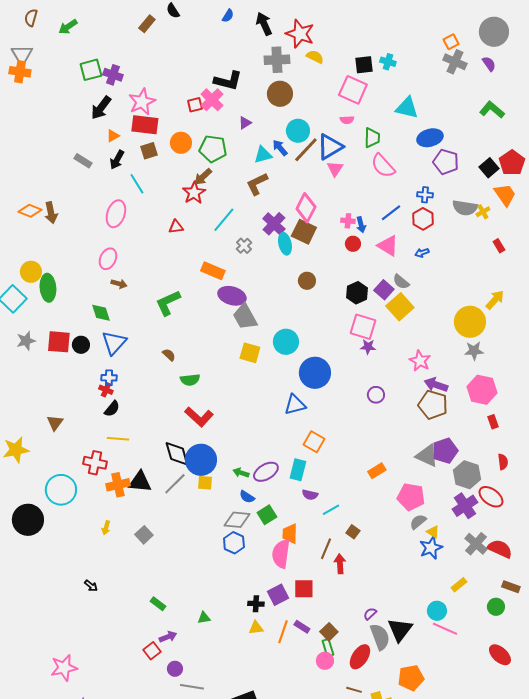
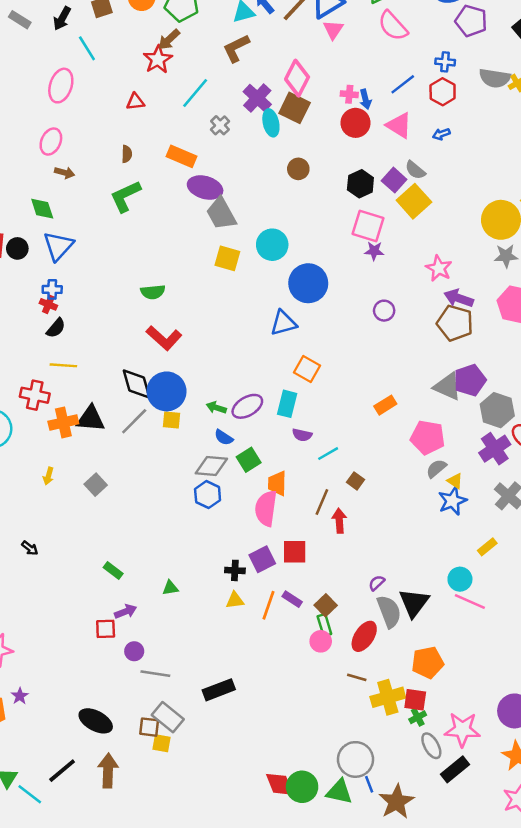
red circle: (353, 244) -> (356, 123), size x1.5
brown semicircle: (169, 355) -> (127, 154), moved, turned 48
red square: (152, 651) -> (106, 629), turned 36

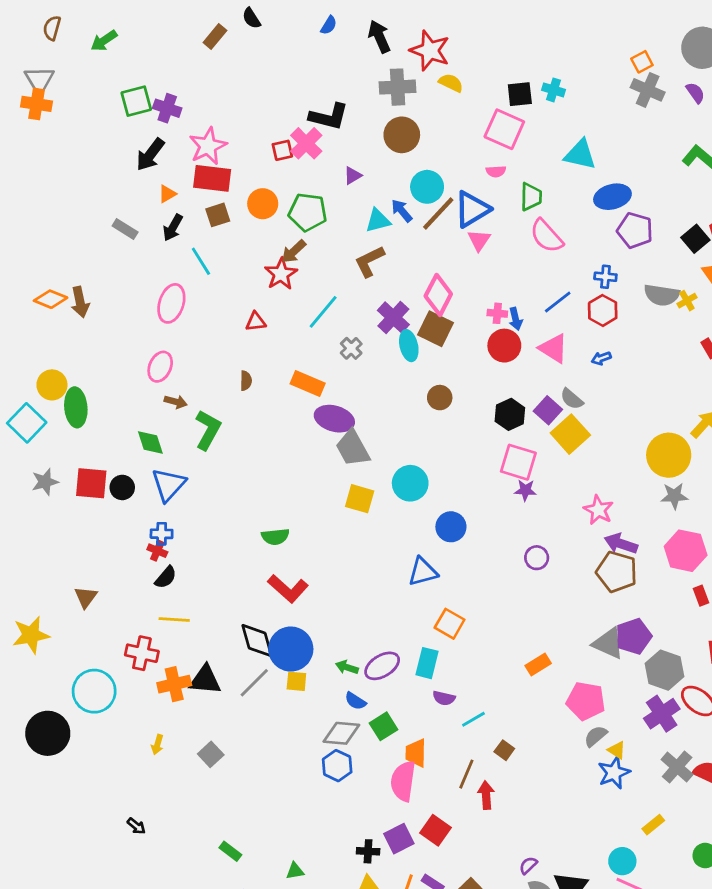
green L-shape: (125, 196) -> (208, 430), moved, turned 144
blue circle: (308, 283) -> (451, 527), size x0.7
red square: (295, 552) -> (435, 830), turned 35

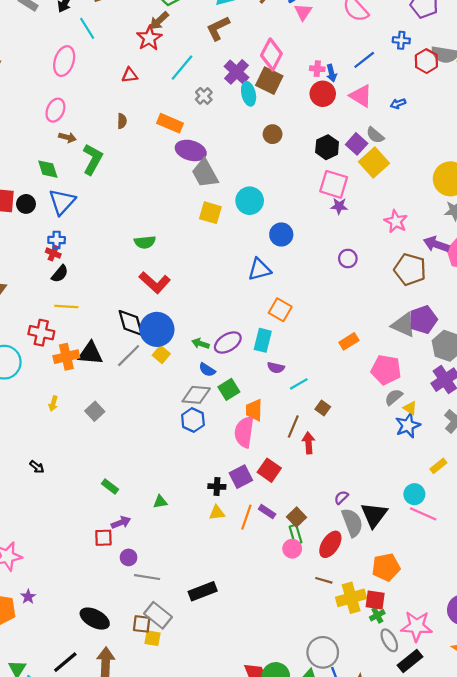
red hexagon: (603, 310) -> (426, 61), moved
purple arrow: (621, 544) -> (436, 244), moved
yellow square: (296, 681) -> (161, 355), turned 35

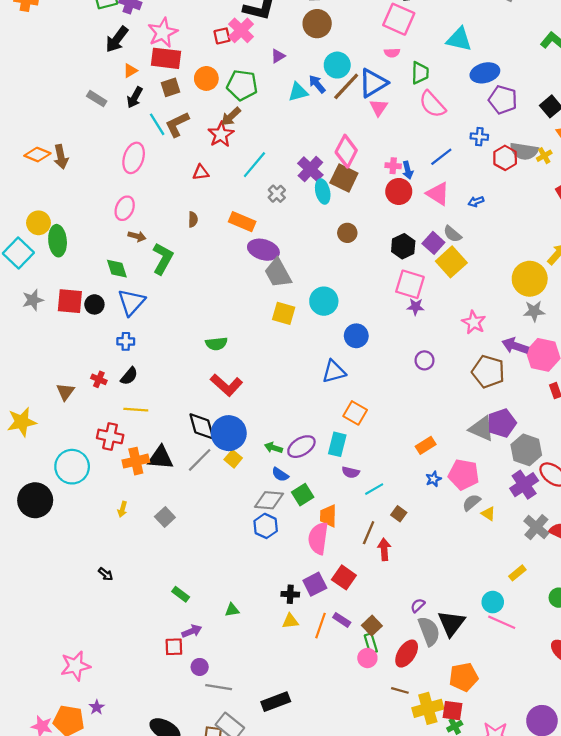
brown L-shape: (218, 28) -> (177, 124), moved
red cross: (53, 253) -> (99, 379), moved
blue star: (408, 425) -> (433, 479), moved, size x0.6

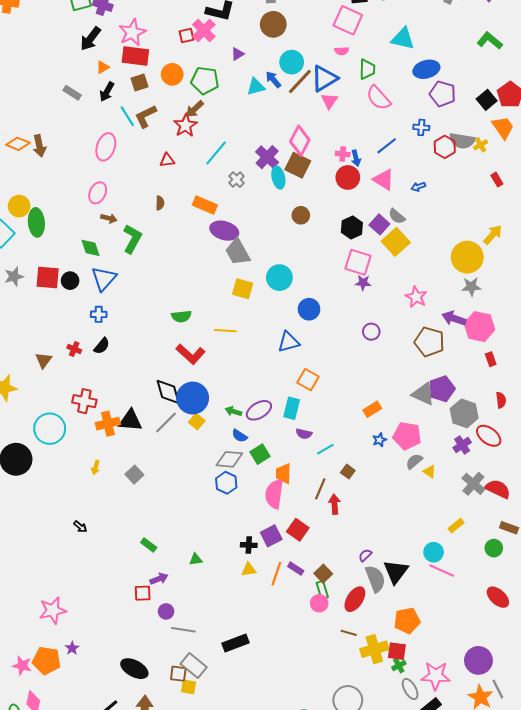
yellow line: (136, 410) -> (225, 331), moved
purple cross: (524, 485) -> (462, 445), size x0.7

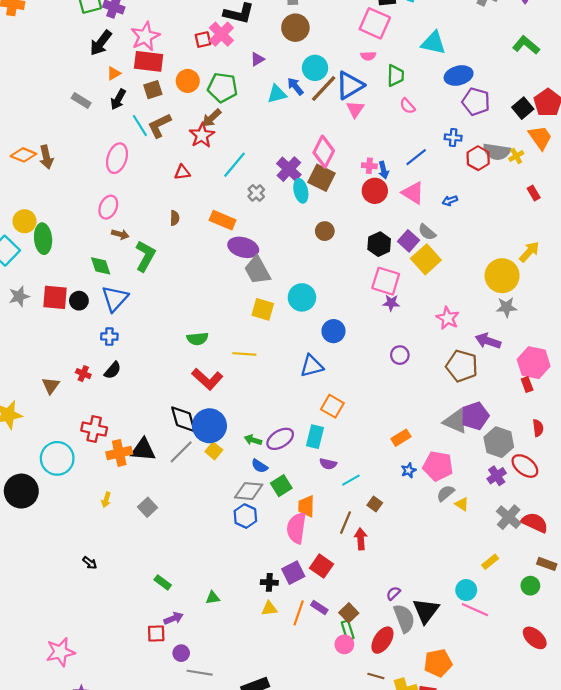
pink semicircle: (378, 98) -> (407, 106), size x0.6
pink hexagon: (479, 327) -> (534, 363), moved

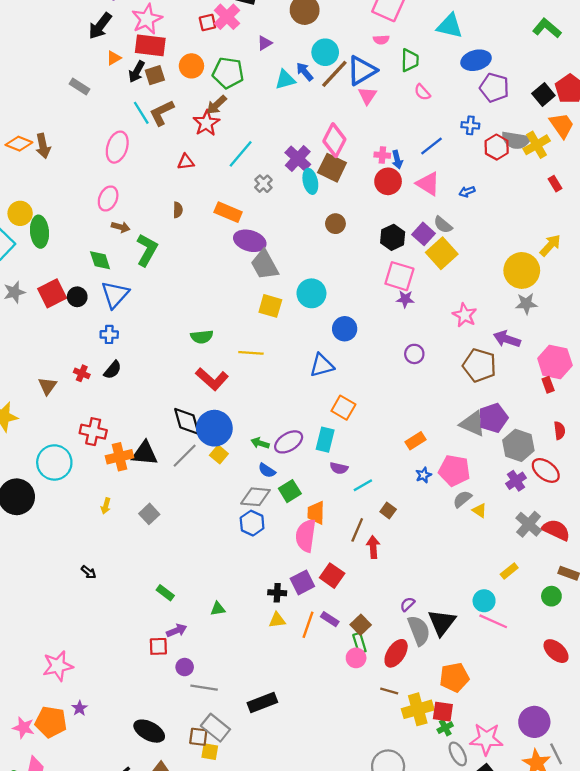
black arrow: (118, 99) -> (137, 72), moved
yellow cross: (516, 156) -> (537, 145), size x1.6
red square: (55, 297) -> (52, 293), turned -32

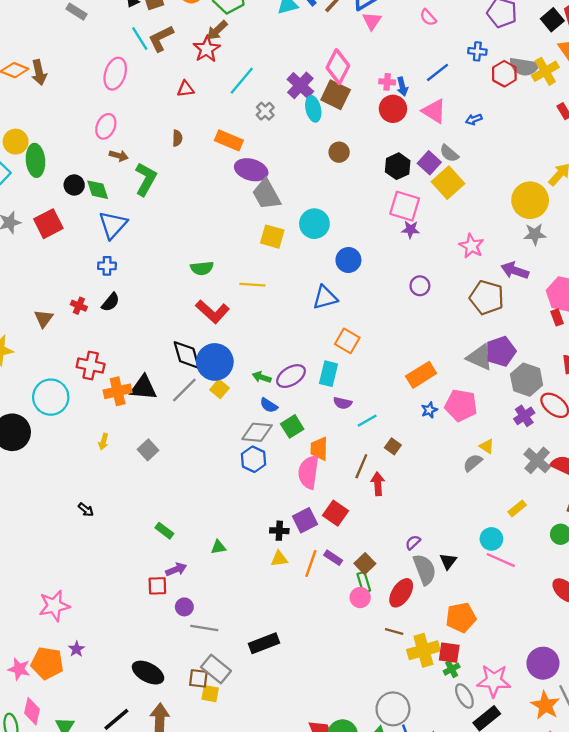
black circle: (77, 297) -> (74, 185), moved
orange rectangle: (415, 441) -> (421, 375), size x1.4
gray semicircle: (462, 499) -> (473, 463), moved
black triangle: (442, 622) -> (448, 561), size x0.6

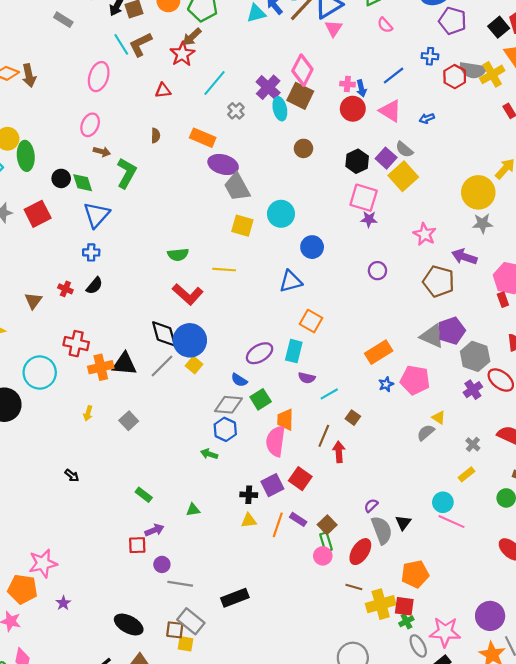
green arrow: (262, 377) -> (209, 454), moved
gray cross: (537, 460) -> (473, 444), moved, size x0.6
orange pentagon: (47, 663) -> (23, 589), moved

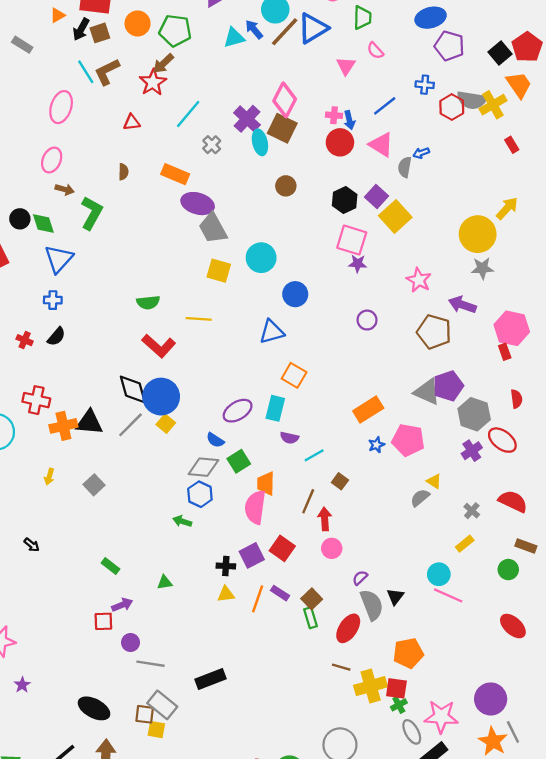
pink triangle: (334, 28) -> (346, 66), moved
gray semicircle: (404, 149) -> (405, 167), moved, turned 60
pink circle: (323, 556) -> (332, 548), moved

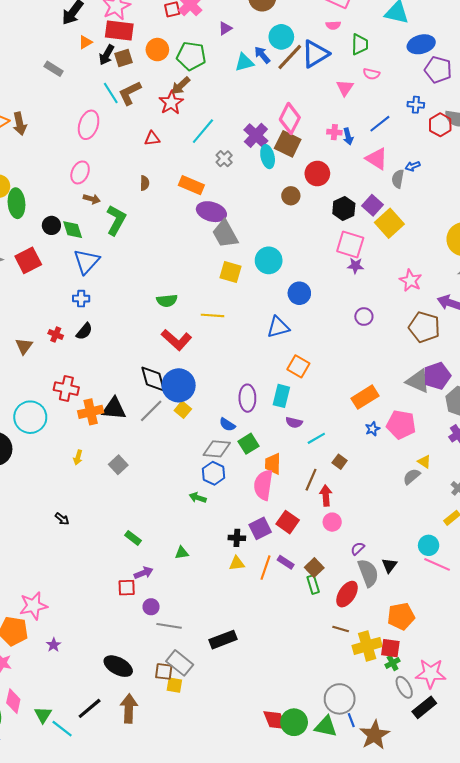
pink semicircle: (375, 51) -> (371, 74), turned -35
red circle: (340, 142) -> (317, 174), moved
purple ellipse: (238, 411) -> (247, 398), turned -60

